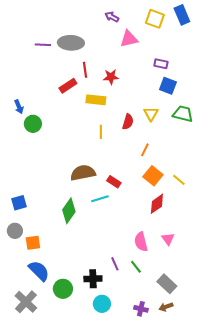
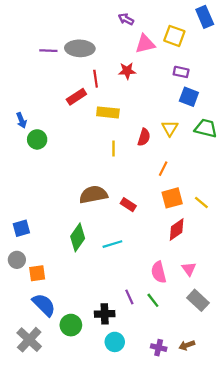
yellow square: (155, 19) -> (174, 36), moved
red star: (111, 77) -> (127, 71), moved
orange square: (153, 176) -> (172, 198), turned 36
cyan line: (100, 199) -> (112, 244), moved
gray rectangle: (167, 284) -> (198, 300), moved

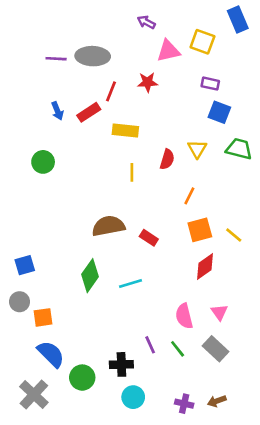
red line: (96, 79) -> (111, 91), turned 30
blue arrow: (21, 120) -> (57, 111), moved
gray rectangle: (198, 300) -> (215, 349), moved

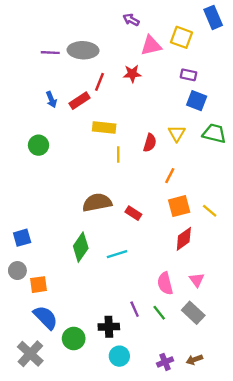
yellow rectangle: (125, 131) -> (104, 128), moved
purple cross: (184, 404) -> (165, 362), turned -35

